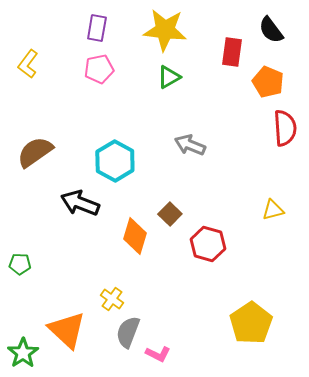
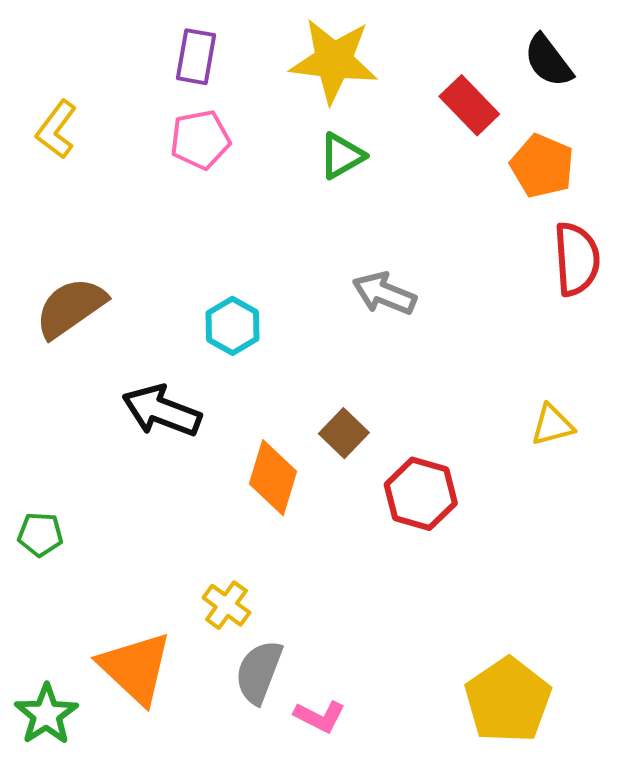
red rectangle: (232, 52) -> (469, 105), turned -52
cyan hexagon: (115, 161) -> (233, 326), size x0.7
yellow pentagon: (251, 323) -> (508, 700), moved

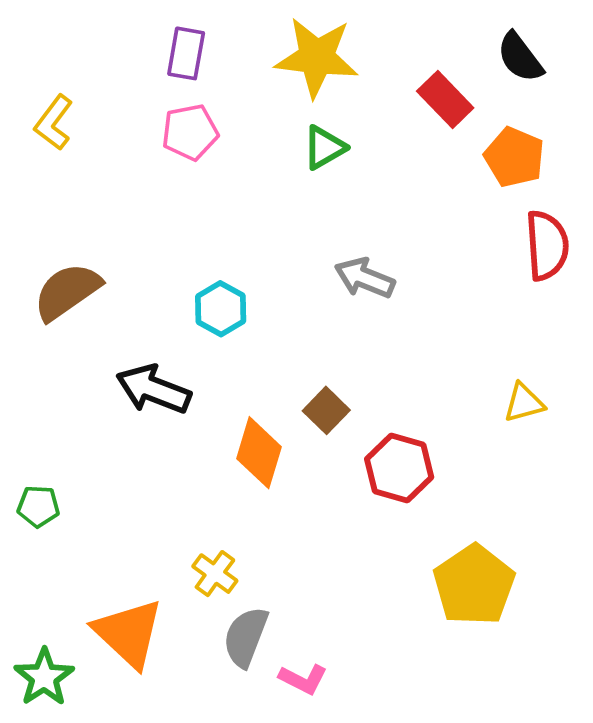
yellow pentagon: (508, 700) -> (474, 585), moved

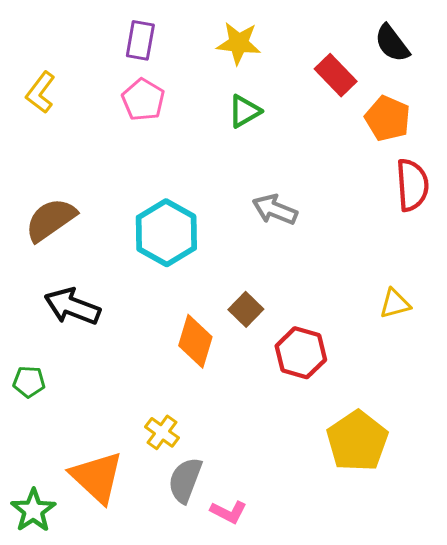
yellow star: (317, 57) -> (239, 43), size x0.7
pink pentagon: (190, 132) -> (143, 100), turned -30
cyan hexagon: (221, 309) -> (166, 233), size x1.6
black arrow: (153, 389) -> (72, 306), moved

